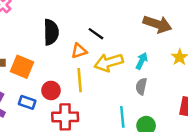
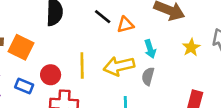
orange triangle: (79, 51) -> (125, 25), moved
cyan arrow: (142, 61) -> (150, 49), turned 133
yellow arrow: (109, 62) -> (119, 66), moved

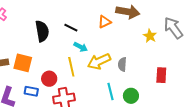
black line: (103, 17) -> (71, 28), moved
orange triangle: (125, 25) -> (105, 22), moved
cyan arrow: (150, 49) -> (81, 47), moved, turned -32

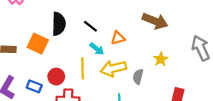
orange triangle: (105, 22) -> (118, 38), moved
yellow star: (150, 36) -> (161, 59), moved
orange square: (23, 63) -> (38, 44), moved

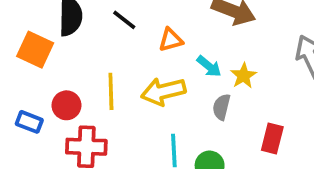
cyan arrow: (97, 49) -> (209, 66), moved
gray semicircle: (138, 77) -> (221, 107), moved

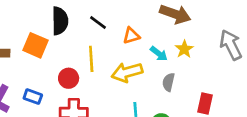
yellow star: (243, 76) -> (184, 49), moved
yellow line: (111, 91) -> (91, 59), moved
red circle: (66, 105) -> (69, 78), moved

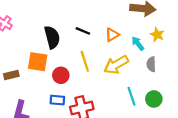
cyan arrow: (159, 54) -> (138, 43), turned -152
red circle: (69, 78) -> (61, 75), moved
blue rectangle: (33, 97) -> (57, 100), moved

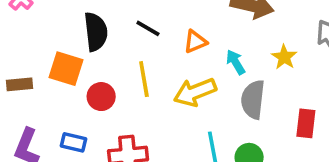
yellow star: (157, 35) -> (284, 57), moved
gray semicircle: (151, 64) -> (253, 100), size x1.5
blue rectangle: (57, 100) -> (74, 142), moved

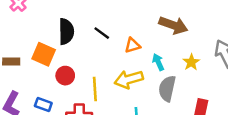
yellow line: (144, 79) -> (95, 89), moved

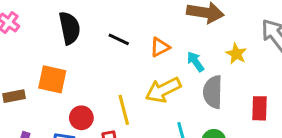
black semicircle: (66, 32) -> (70, 28), moved
red circle: (65, 76) -> (81, 118), moved

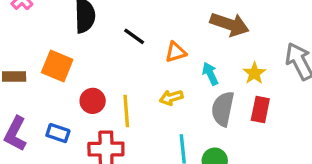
yellow arrow: (163, 90) -> (171, 98), size x0.6
red rectangle: (259, 108) -> (260, 110), moved
red circle: (81, 118) -> (93, 101), moved

